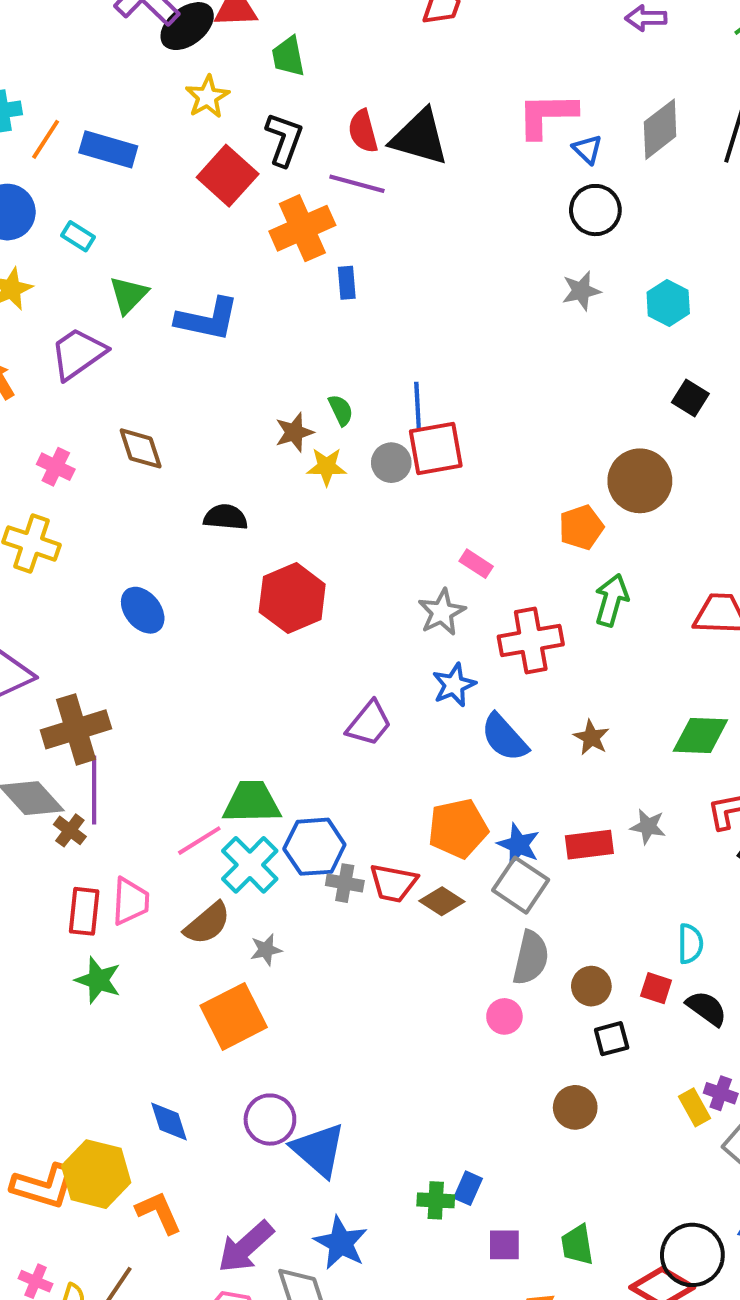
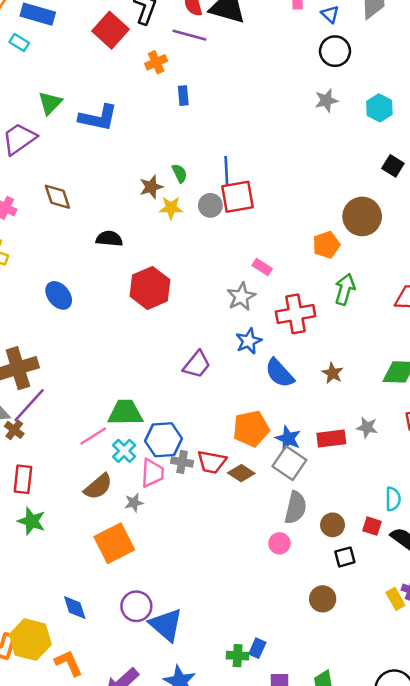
orange cross: (302, 228) -> (156, 62), size x0.6
cyan rectangle: (78, 236) -> (19, 43), moved
purple line: (94, 790) -> (29, 405), turned 42
cyan cross: (250, 865) -> (124, 451), size x0.7
pink trapezoid: (131, 901) -> (152, 473), moved

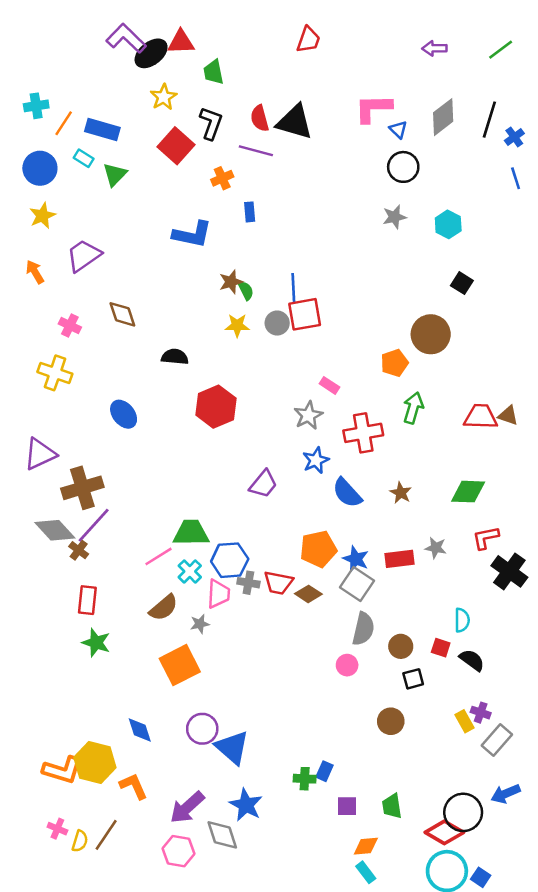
green triangle: (50, 103) -> (115, 174), moved
blue L-shape: (98, 118) -> (192, 234), moved
brown star: (151, 187) -> (231, 282), moved

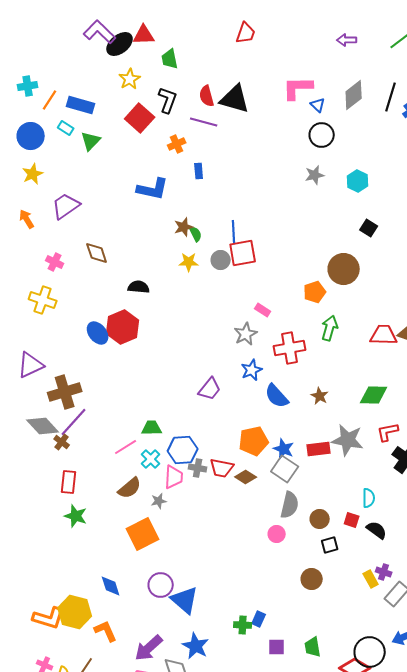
red hexagon: (216, 407) -> (123, 327), moved
green trapezoid: (191, 533) -> (152, 428), size x0.7
gray star: (436, 548) -> (348, 440), size x1.8

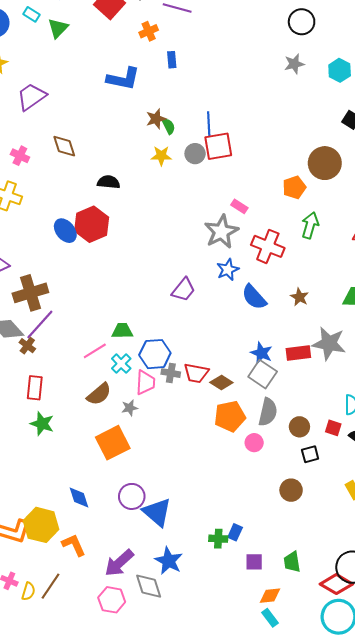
gray star: (246, 334) -> (221, 232), size x1.4
red cross: (290, 348) -> (268, 246), turned 32
orange pentagon: (254, 441) -> (230, 416), moved

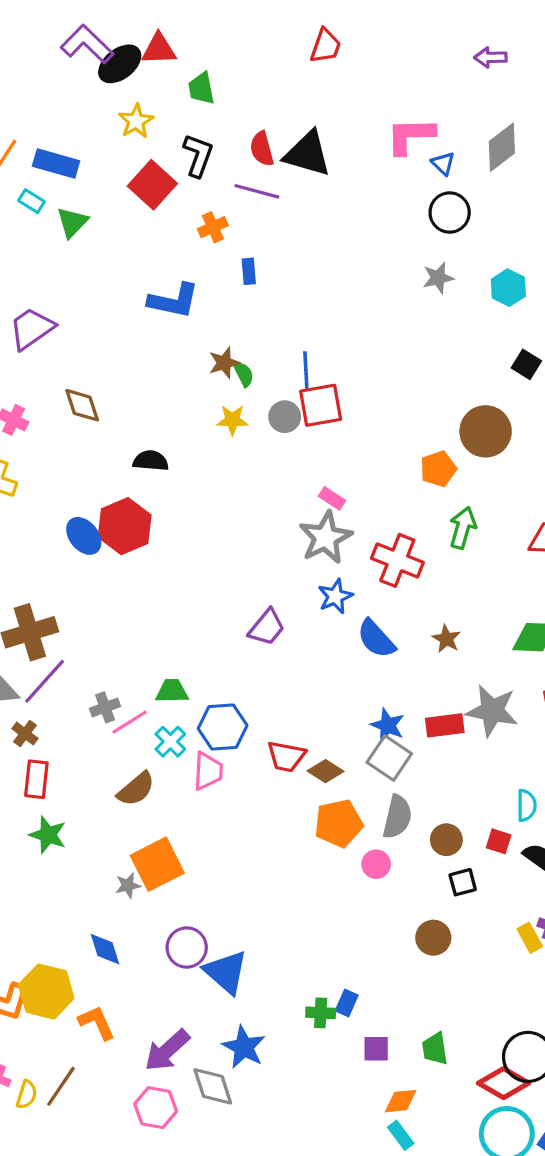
pink rectangle: (239, 206) -> (332, 498), moved
brown cross: (27, 346) -> (25, 734), moved
gray cross: (171, 373) -> (105, 707), moved, turned -30
gray star: (130, 408) -> (128, 885), moved

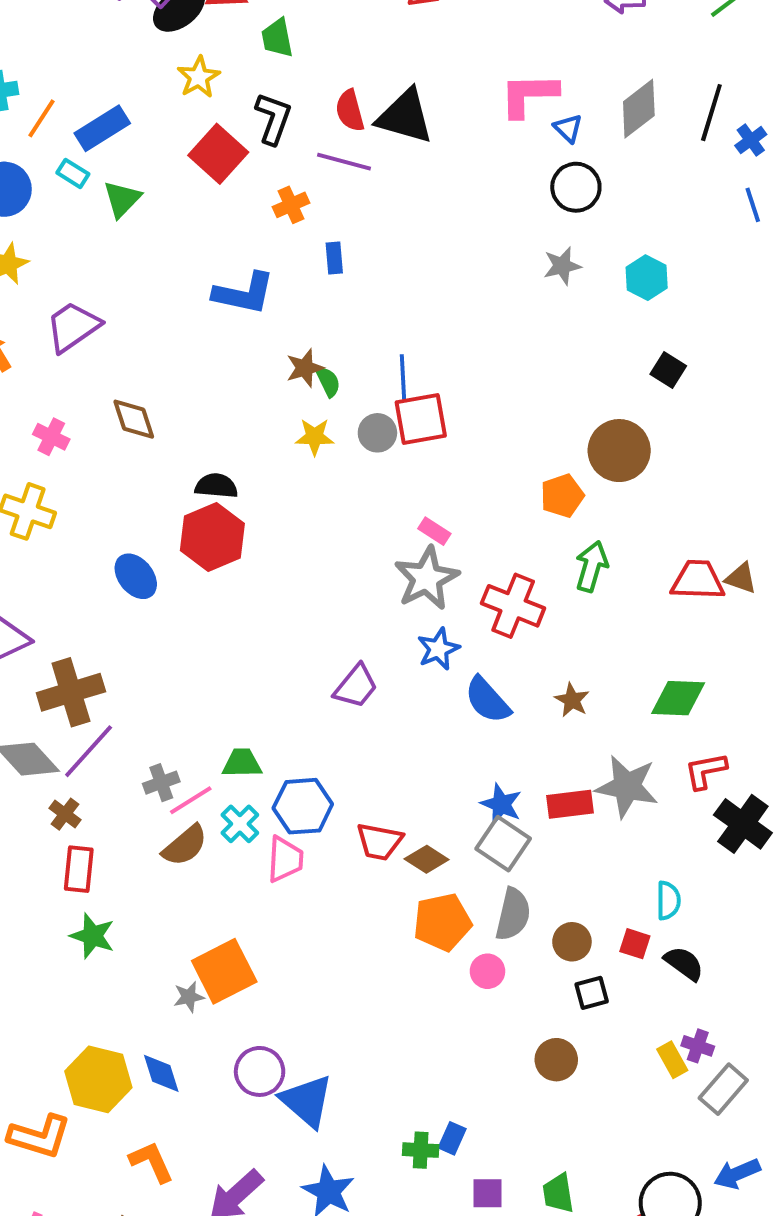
blue rectangle: (56, 164) -> (102, 128), turned -48
red hexagon: (125, 526) -> (212, 537), moved
brown semicircle: (136, 789) -> (185, 845), moved
yellow hexagon: (46, 992) -> (98, 1079), moved

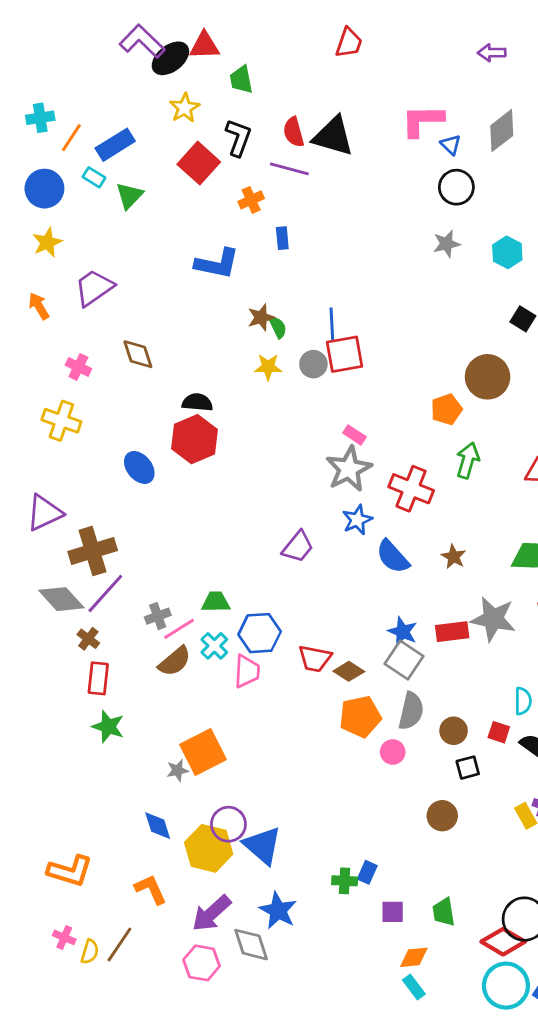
yellow hexagon: (98, 1079) -> (209, 848), moved

